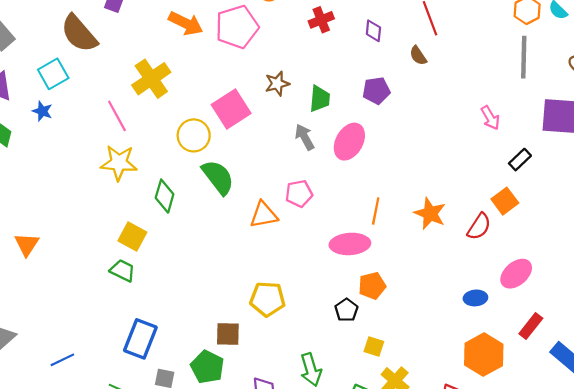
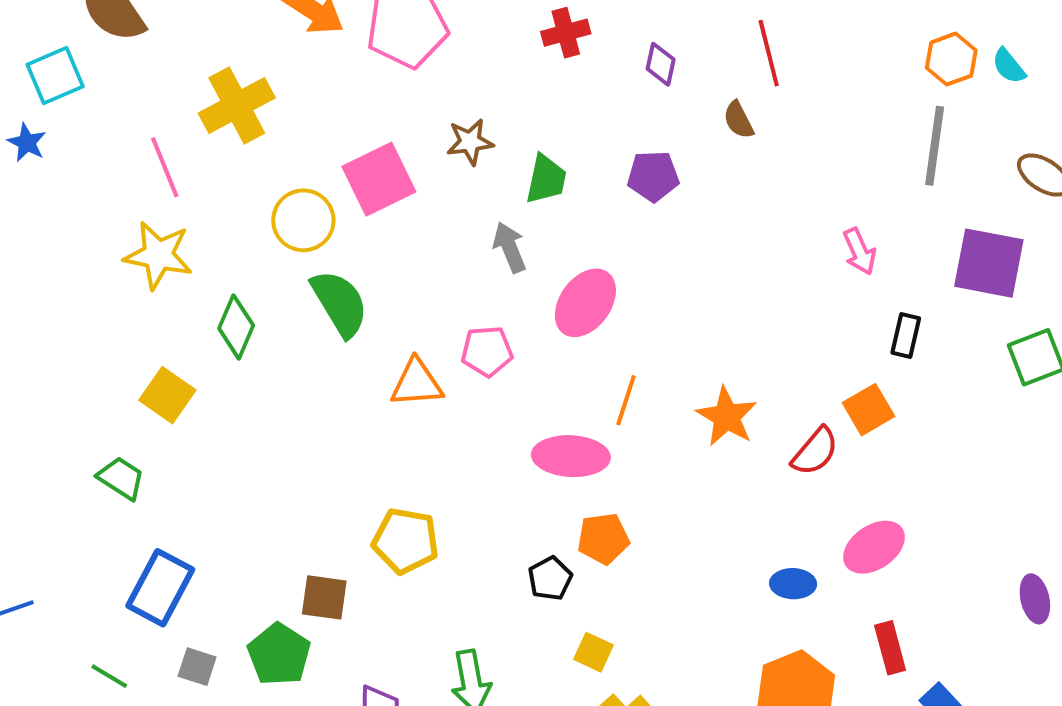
pink ellipse: (349, 142) -> (585, 303), moved
black rectangle: (520, 160) -> (906, 336), turned -40
green trapezoid: (123, 271) -> (121, 478), moved
red rectangle: (531, 326) -> (890, 648), turned -60

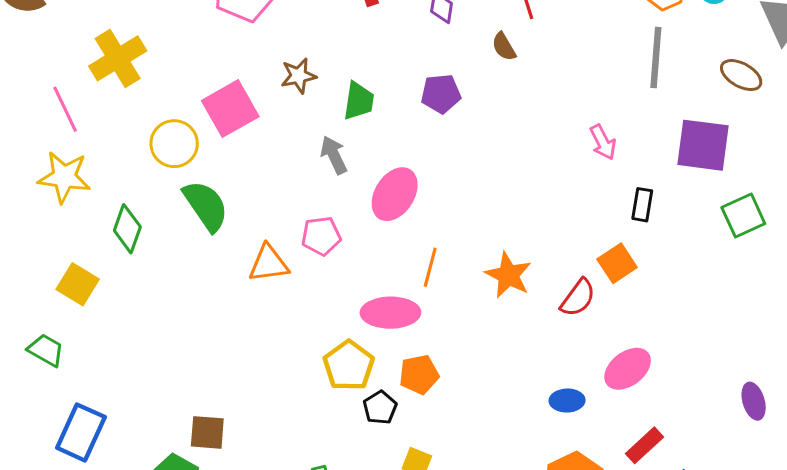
yellow pentagon: (406, 541) -> (349, 366), moved, turned 30
red rectangle: (890, 648) -> (644, 445), turned 66

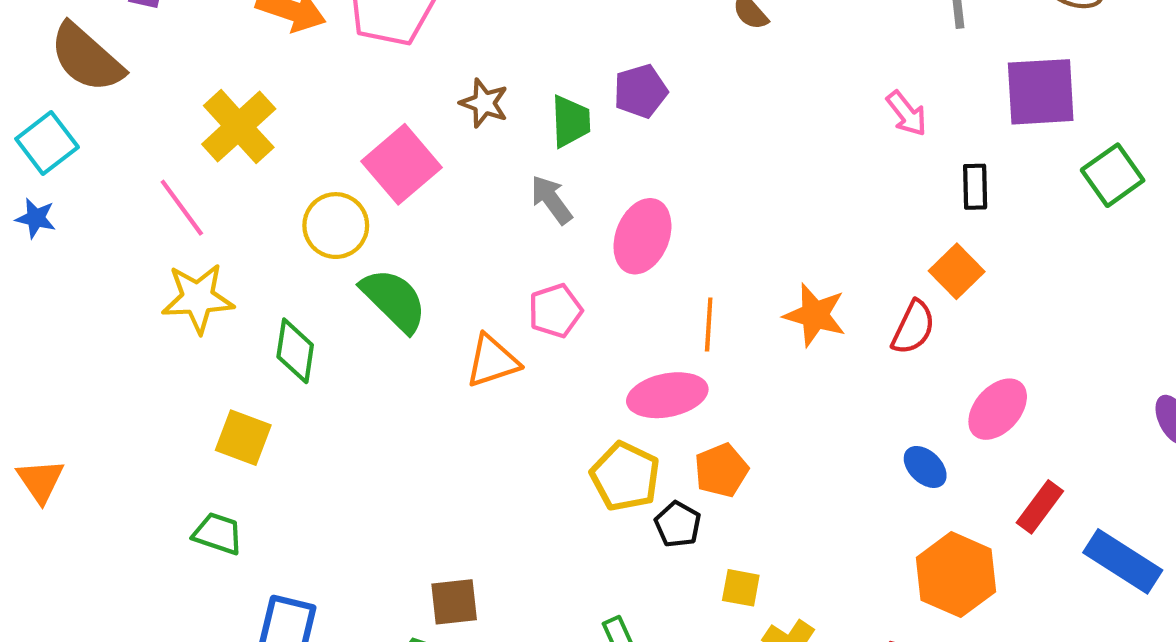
brown star: (299, 76) -> (484, 103), turned -30
purple pentagon: (441, 94) -> (640, 91), moved
blue ellipse: (567, 401) -> (925, 467), turned 56

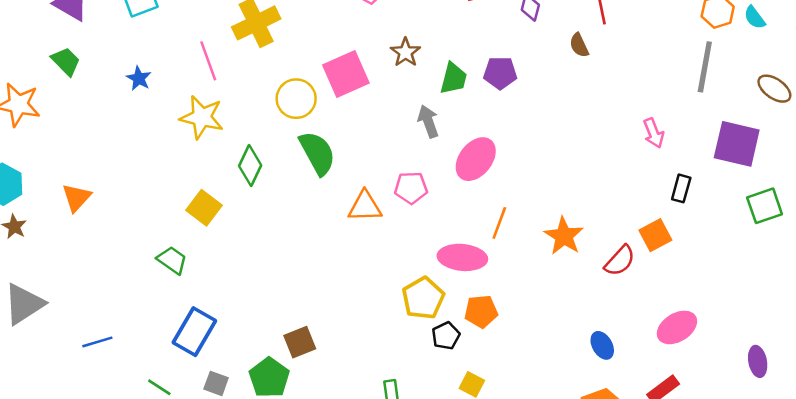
blue star: (36, 218) -> (139, 78), moved
pink ellipse: (998, 409) -> (677, 327), moved
brown square: (454, 602) -> (300, 342), turned -32

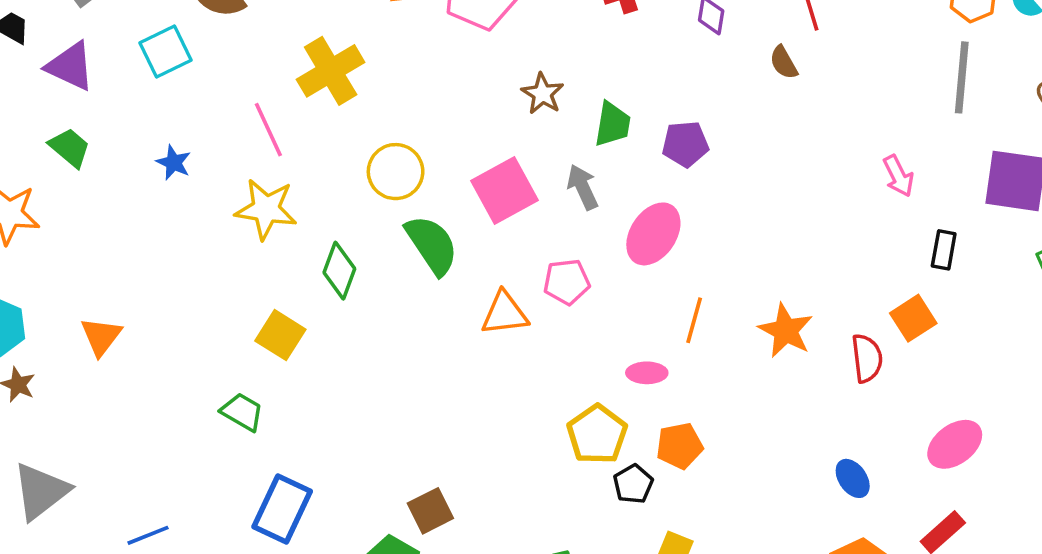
purple pentagon: (500, 73) -> (685, 144), moved
pink square: (346, 74) -> (505, 190), moved
pink ellipse: (462, 257) -> (647, 373), size x0.6
red semicircle: (620, 261) -> (867, 358), turned -44

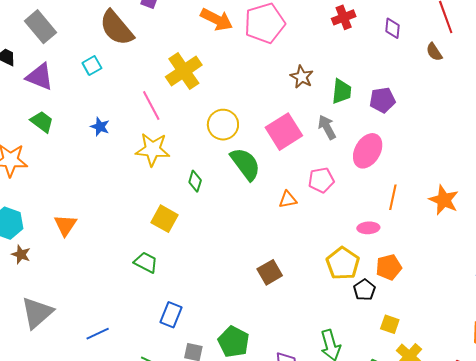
cyan square: (165, 52) -> (92, 66), size x0.7
green diamond: (339, 271) -> (195, 181), size x0.7
orange triangle: (505, 314) -> (288, 200), size x0.7
blue rectangle: (282, 509) -> (171, 315), size x0.7
brown square: (430, 511) -> (270, 272), moved

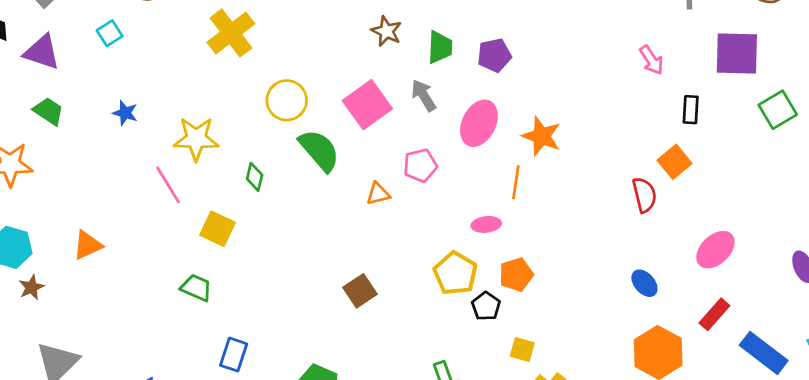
pink line: (151, 105) -> (168, 185), moved
orange star: (444, 200) -> (542, 136), moved
orange triangle: (65, 225) -> (88, 245), turned 35
brown star: (21, 254) -> (31, 287), turned 30

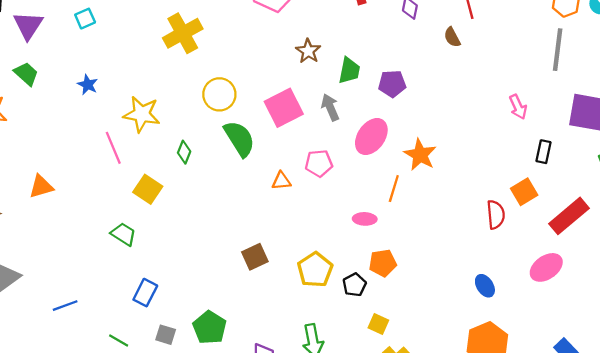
purple triangle: (42, 52) -> (28, 25), turned 36
yellow pentagon: (455, 273) -> (315, 270), moved
red rectangle: (714, 314) -> (569, 216), moved, size x1.5

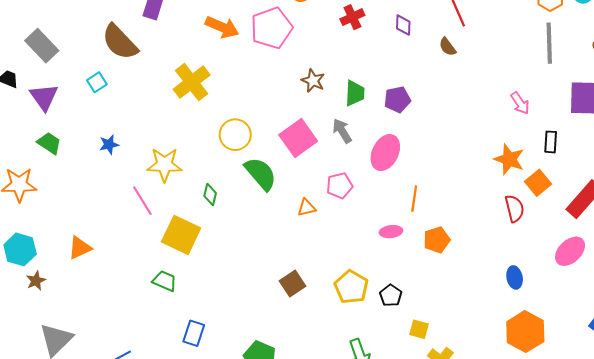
blue star: (88, 85) -> (109, 145), turned -30
orange star: (420, 155) -> (509, 159), moved
yellow square: (148, 189) -> (181, 235), size x1.4
orange pentagon: (383, 263) -> (437, 240), moved
blue ellipse: (485, 286) -> (515, 277), turned 30

